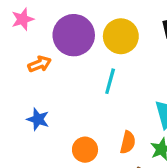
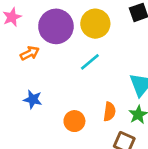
cyan line: (110, 81) -> (90, 62), turned 40

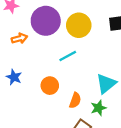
orange circle: (74, 121) -> (50, 86), moved

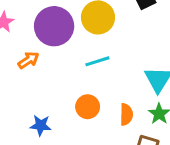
cyan line: (68, 56) -> (97, 61), turned 30
blue star: (14, 77) -> (41, 125), moved

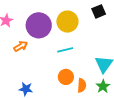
orange circle: (88, 107) -> (66, 77), moved

